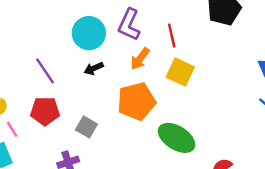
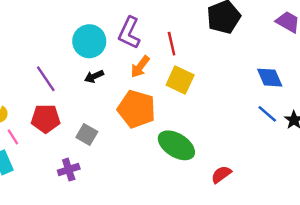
orange pentagon: (136, 101) -> (136, 109), turned 30

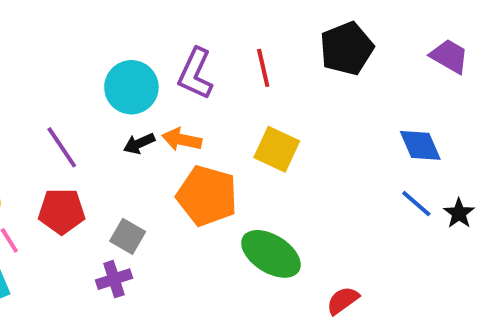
red line: (172, 44) -> (263, 68), moved
orange arrow: (140, 67) -> (182, 140), moved, turned 65
purple cross: (69, 170) -> (114, 279), moved

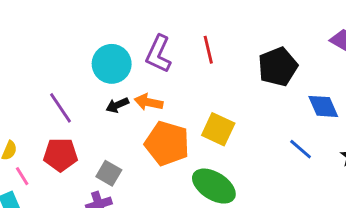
black pentagon: (347, 48) -> (278, 67), moved
yellow square: (277, 149) -> (218, 129), moved
blue line: (416, 204) -> (301, 149), moved

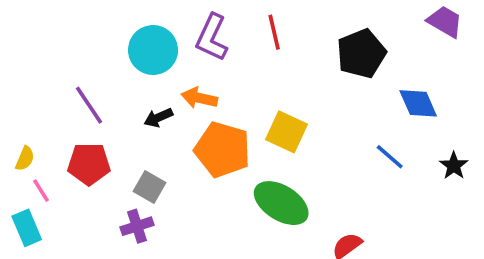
black arrow: (117, 105) -> (158, 118), moved

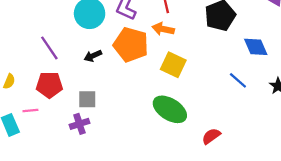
orange arrow: (199, 98) -> (163, 29), moved
orange pentagon: (222, 150) -> (131, 45), moved
gray square: (149, 187) -> (87, 99), turned -30
pink line: (41, 191) -> (30, 110), moved, turned -64

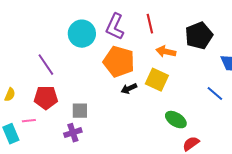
orange arrow: (163, 29) -> (166, 52), moved
black arrow: (93, 56) -> (129, 89), moved
green ellipse: (170, 109) -> (176, 120), moved, size x0.7

